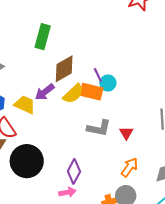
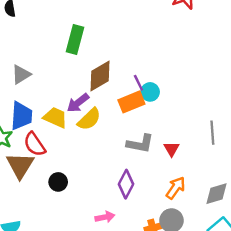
orange rectangle: (91, 92) -> (131, 102), turned -35
yellow semicircle: (73, 94) -> (89, 119), moved
black circle: (27, 161) -> (58, 182), size x0.5
purple diamond: (74, 171) -> (126, 184), moved

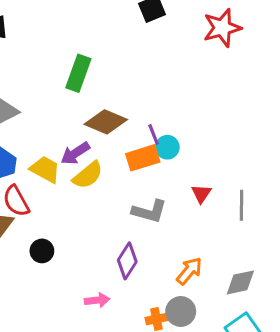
brown diamond: (100, 76) -> (106, 122), turned 48
red triangle: (171, 149) -> (201, 194), moved

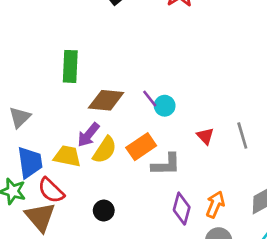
orange rectangle: (143, 158) -> (141, 147), moved
black circle: (42, 251) -> (104, 210), moved
purple diamond: (127, 261) -> (182, 209), moved

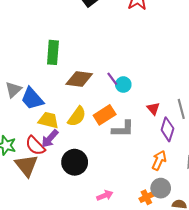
purple arrow: (88, 135) -> (50, 139), moved
blue trapezoid: (30, 162) -> (32, 99), moved, turned 145
purple diamond: (182, 209) -> (167, 129), moved
black circle: (104, 210) -> (75, 162), size x1.6

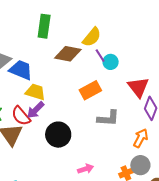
blue trapezoid: (32, 99) -> (21, 70), turned 150
red triangle: (153, 108) -> (138, 87), size x1.6
yellow semicircle: (77, 116) -> (92, 37), moved
gray L-shape: (123, 129) -> (108, 118), moved

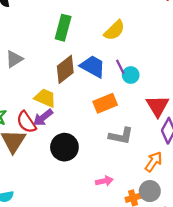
yellow semicircle: (92, 37) -> (114, 30), moved
brown diamond: (68, 54) -> (65, 69), moved, turned -56
blue trapezoid: (21, 70) -> (93, 66), moved
pink arrow: (86, 169) -> (104, 181), moved

